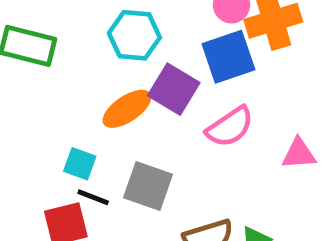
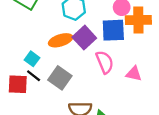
pink semicircle: (230, 127) -> (105, 62), turned -95
pink triangle: (299, 154) -> (134, 74), moved

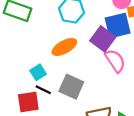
purple square: (84, 38) -> (103, 39), moved
cyan square: (32, 59) -> (38, 72), turned 32

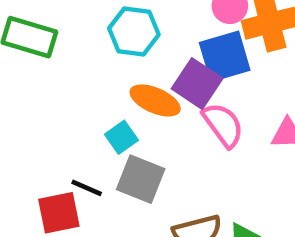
orange ellipse: (64, 47) -> (155, 100), moved, turned 55
cyan square: (38, 72) -> (121, 137), moved

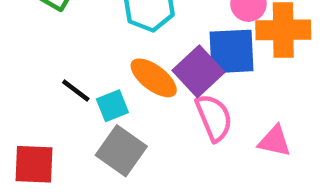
black line: (87, 188) -> (76, 91), moved

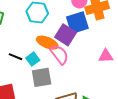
pink semicircle: (214, 118) -> (59, 55), moved
gray square: (121, 151) -> (42, 77), turned -30

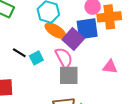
orange ellipse: (47, 43) -> (55, 31), moved
gray square: (42, 77) -> (69, 75), moved

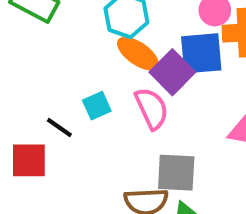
black line: (19, 53) -> (59, 128), moved
gray square: (69, 75) -> (176, 173), moved

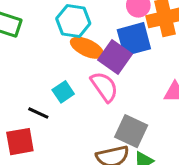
gray square: (176, 173) -> (131, 131), turned 32

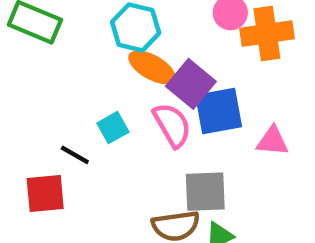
blue square: (134, 39) -> (219, 111), moved
gray square: (131, 131) -> (205, 192), turned -32

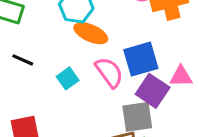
purple square: (191, 84) -> (153, 91), moved
black line: (75, 155) -> (23, 60), moved

